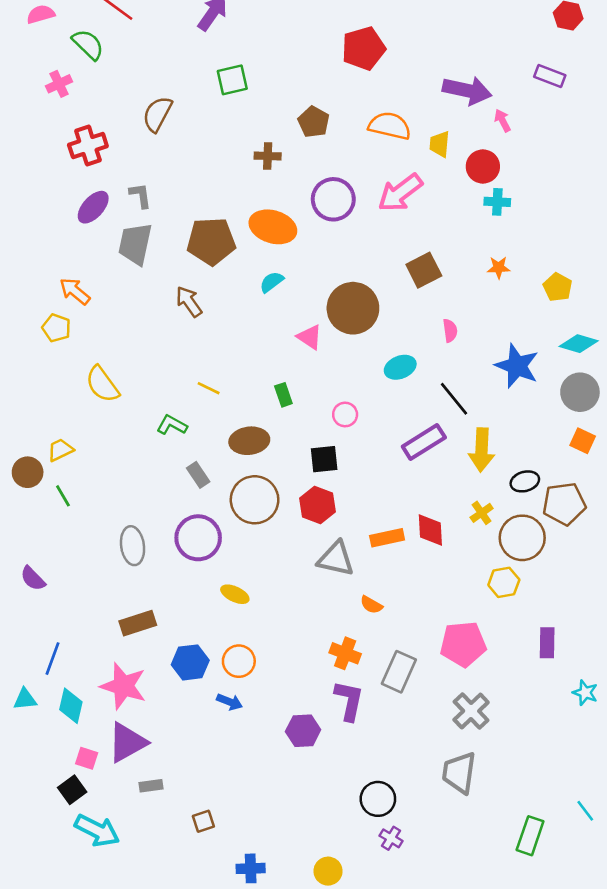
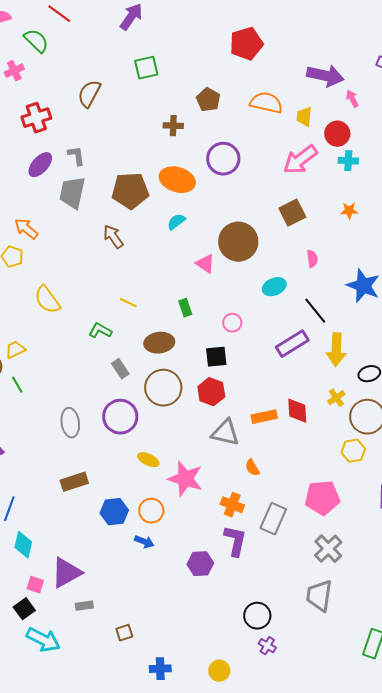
pink arrow: (400, 193) -> (300, 160), moved
orange semicircle: (371, 605) -> (252, 468), turned 30
pink star: (123, 686) -> (185, 479), moved

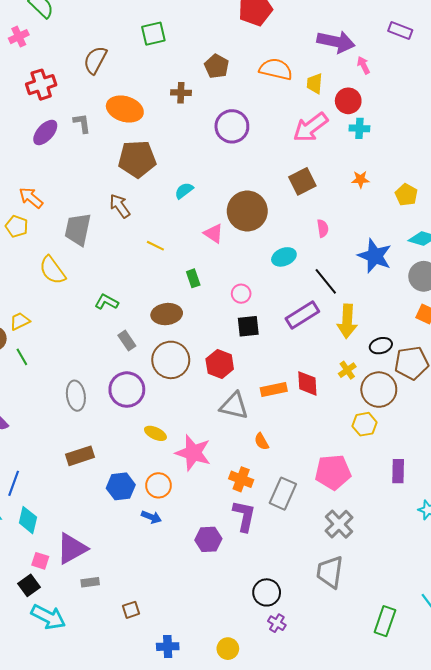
orange ellipse: (177, 180) -> (125, 109), moved
gray trapezoid: (72, 193) -> (78, 229), moved
yellow line: (128, 303) -> (155, 246), moved
black square: (216, 357) -> (248, 326), moved

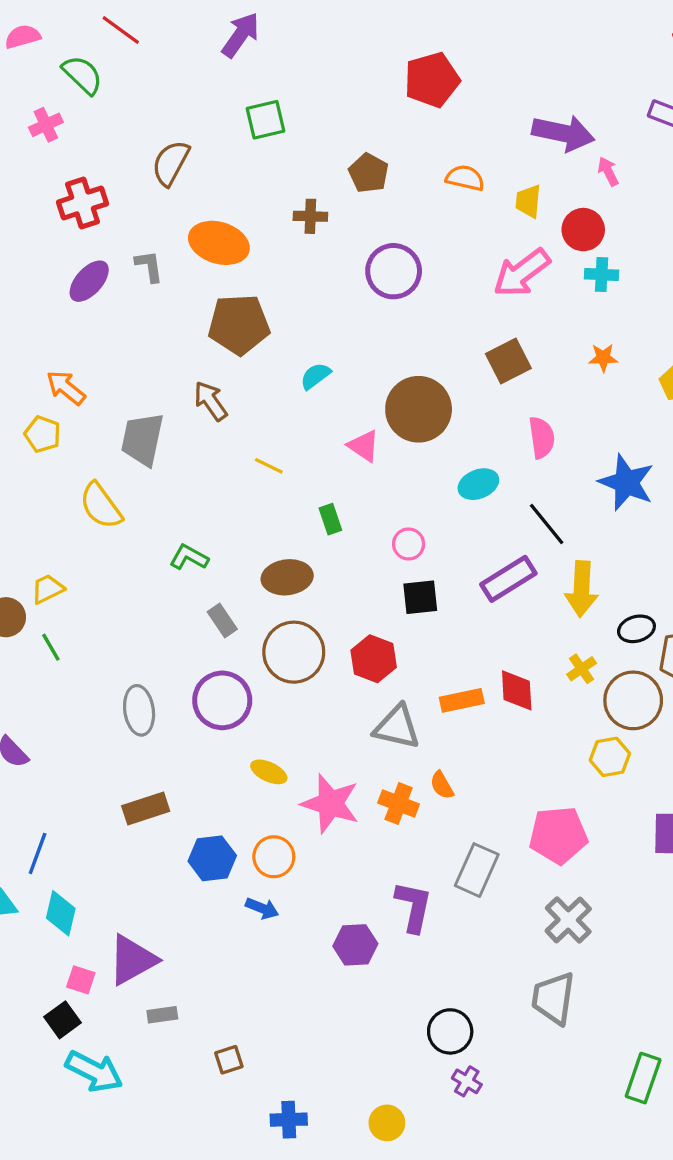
orange semicircle: (276, 69) -> (465, 178), size x0.7
pink semicircle: (323, 228) -> (542, 438), size x1.4
orange cross: (241, 479) -> (399, 804), moved

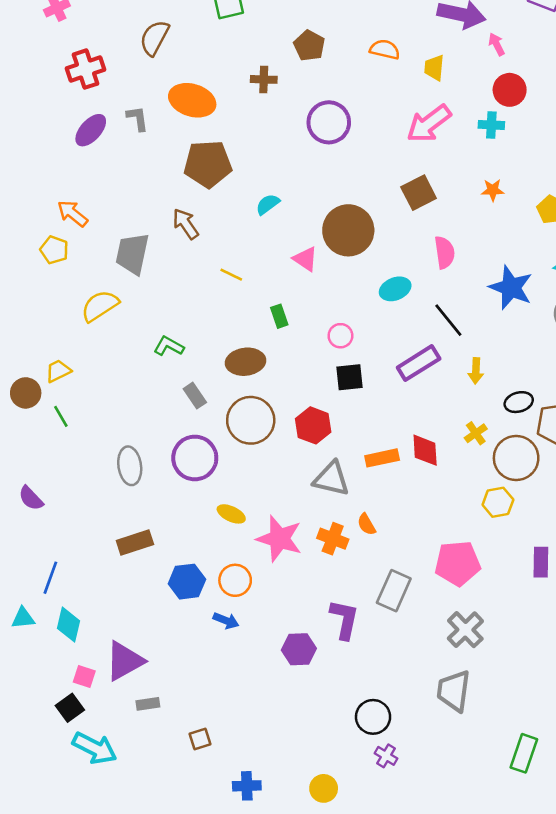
red circle: (583, 230) -> (510, 90), moved
yellow semicircle: (101, 506) -> (100, 306), turned 93
yellow arrow: (582, 589) -> (476, 371), size x0.6

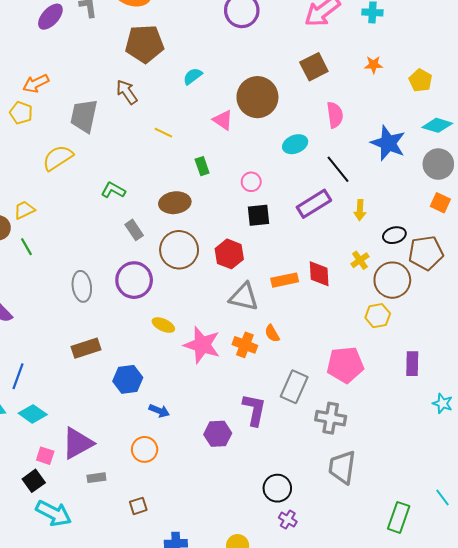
orange arrow: (72, 213) -> (36, 84), turned -65
orange circle: (235, 580) -> (145, 449), moved
cyan diamond: (69, 625) -> (33, 414), turned -68
gray cross: (465, 630) -> (331, 418), moved, turned -36

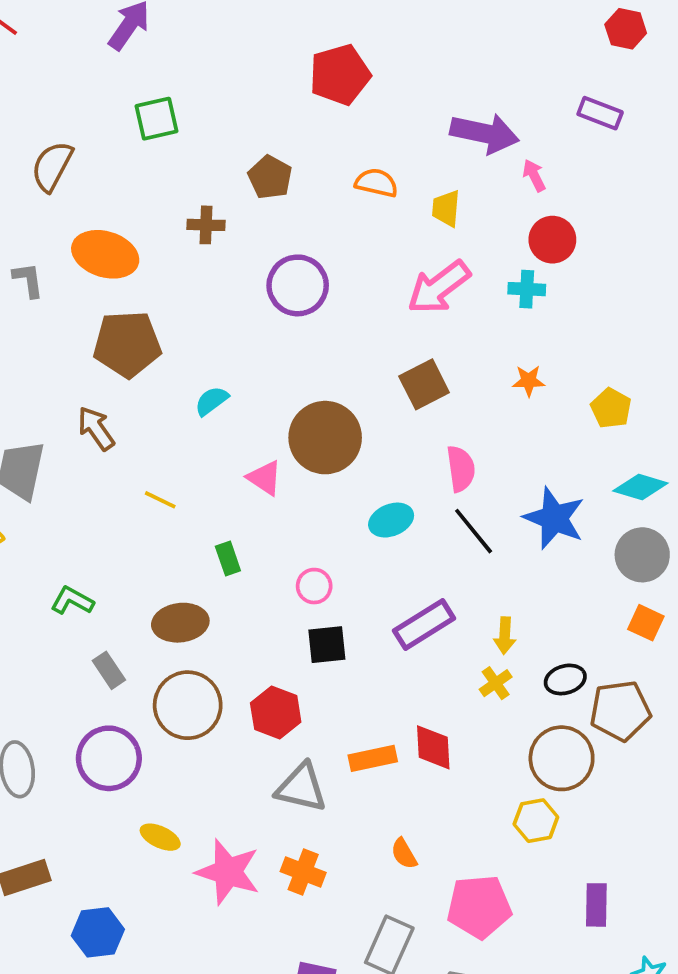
black line: (338, 169) -> (474, 531), moved
yellow cross: (360, 260) -> (496, 683), moved
orange semicircle: (272, 333) -> (404, 854), moved

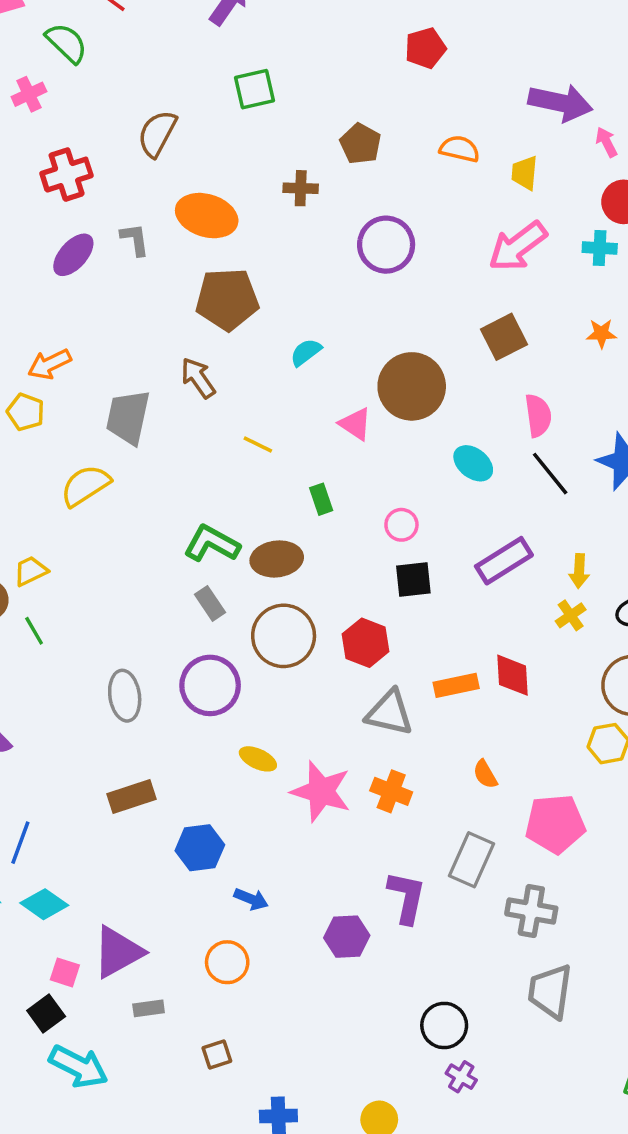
red pentagon: (340, 75) -> (425, 48), size x0.7
cyan ellipse: (391, 520) -> (473, 463), turned 60
green L-shape: (72, 601) -> (212, 544), moved, size x1.4

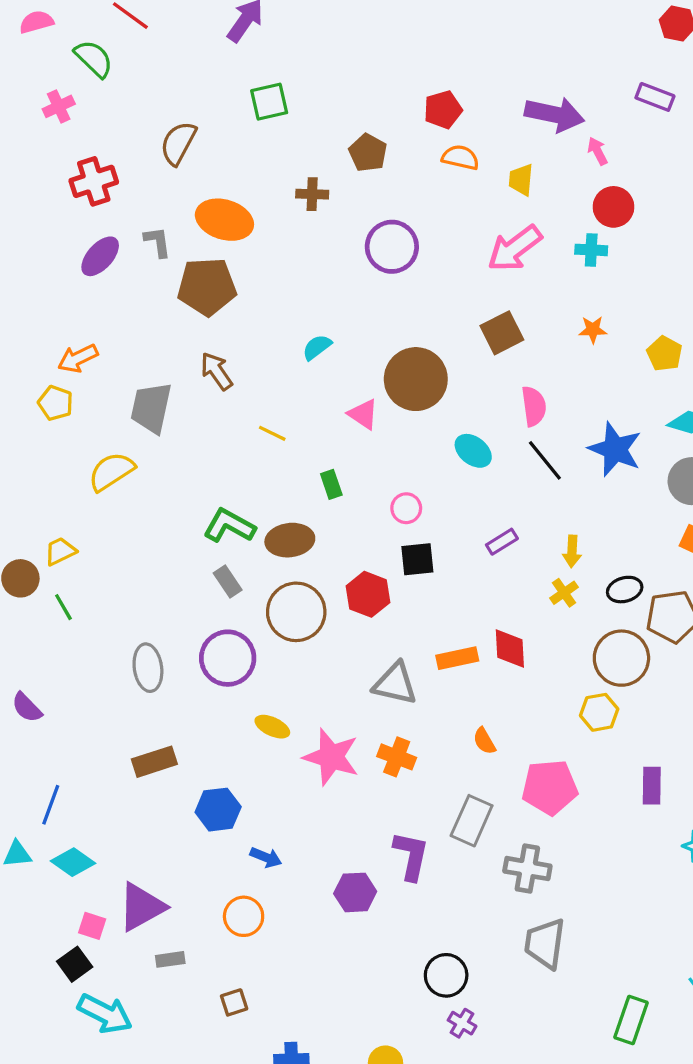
red pentagon: (425, 48) -> (443, 110), moved
brown pentagon: (227, 299) -> (207, 287), moved
purple rectangle: (504, 561) -> (502, 542), size x0.6
red hexagon: (366, 643) -> (368, 594), moved

